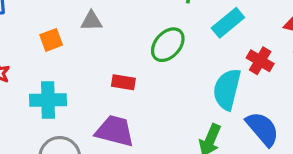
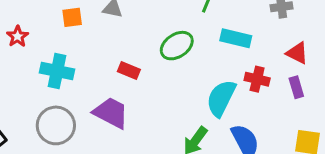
cyan rectangle: (228, 23) -> (236, 38), turned 40
red cross: (260, 61) -> (257, 79), turned -30

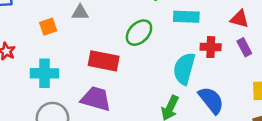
red rectangle: (129, 70) -> (104, 61), size x1.6

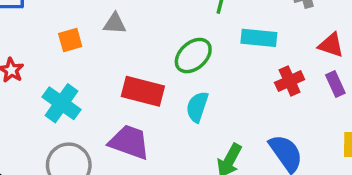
red cross: (211, 47) -> (290, 81), turned -30
cyan semicircle: (184, 69) -> (197, 107), moved, size x0.7
cyan cross: (45, 73) -> (62, 103), turned 32

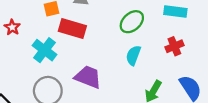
red cross: (290, 81) -> (174, 46), moved
red rectangle: (143, 91) -> (72, 29), moved

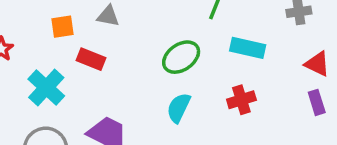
red rectangle: (72, 29) -> (91, 59), size x0.7

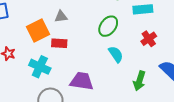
orange square: (63, 27) -> (38, 31), size x1.6
cyan semicircle: (179, 108) -> (116, 54), turned 138

